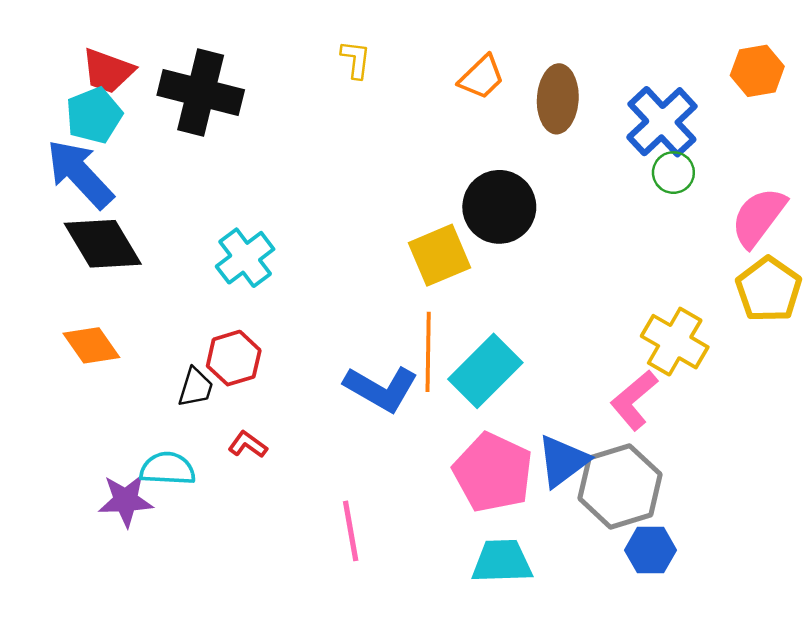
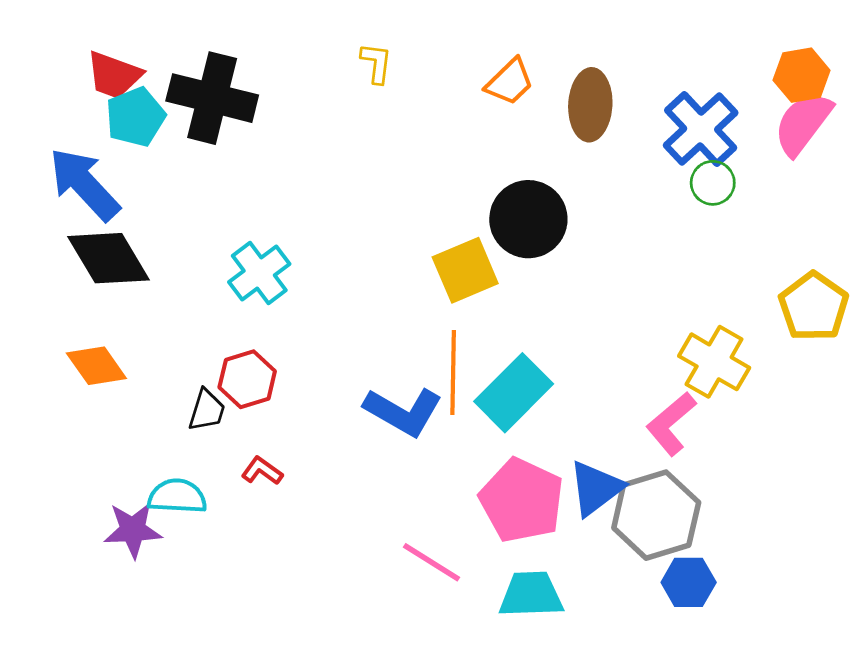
cyan pentagon: (94, 115) -> (135, 117), moved
pink semicircle: (759, 217) -> (803, 124), moved
pink line: (351, 531) -> (432, 562), moved, turned -48

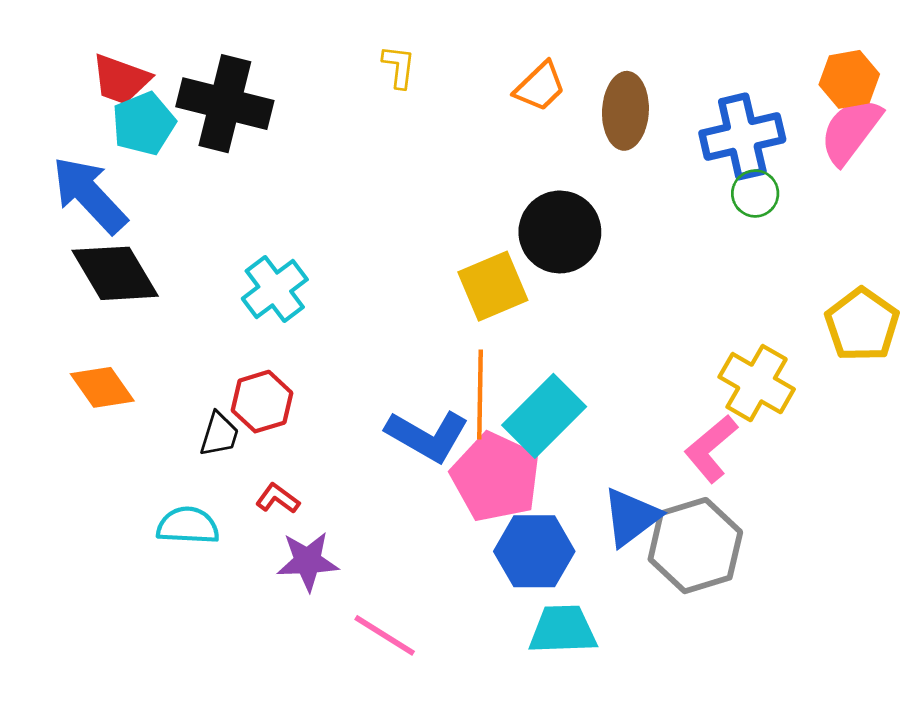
blue cross: (701, 129) -> (742, 136), turned 30
pink pentagon: (522, 500) -> (496, 477), moved
purple star: (133, 530) -> (308, 561), moved
pink line: (432, 562) -> (385, 635), moved
blue hexagon: (689, 582) -> (534, 551), moved, size x1.4

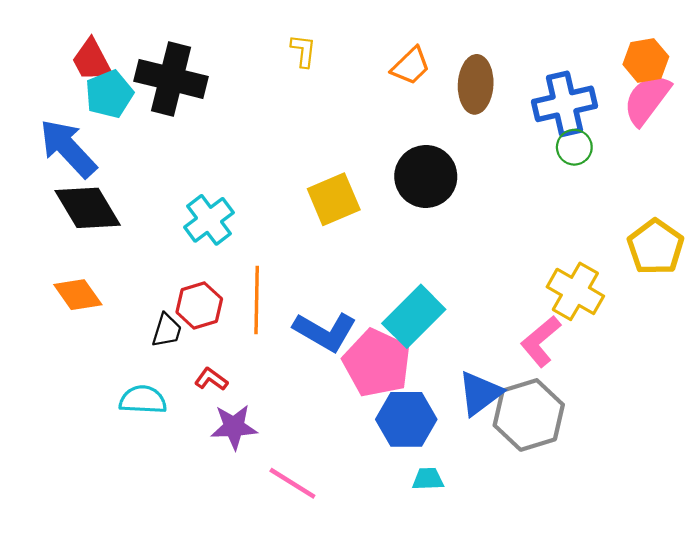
red trapezoid: (121, 79) -> (92, 60), turned 42
yellow square: (493, 286) -> (334, 199), moved
orange line: (480, 394) -> (257, 300), moved
cyan trapezoid: (563, 630) -> (428, 479), size x0.6

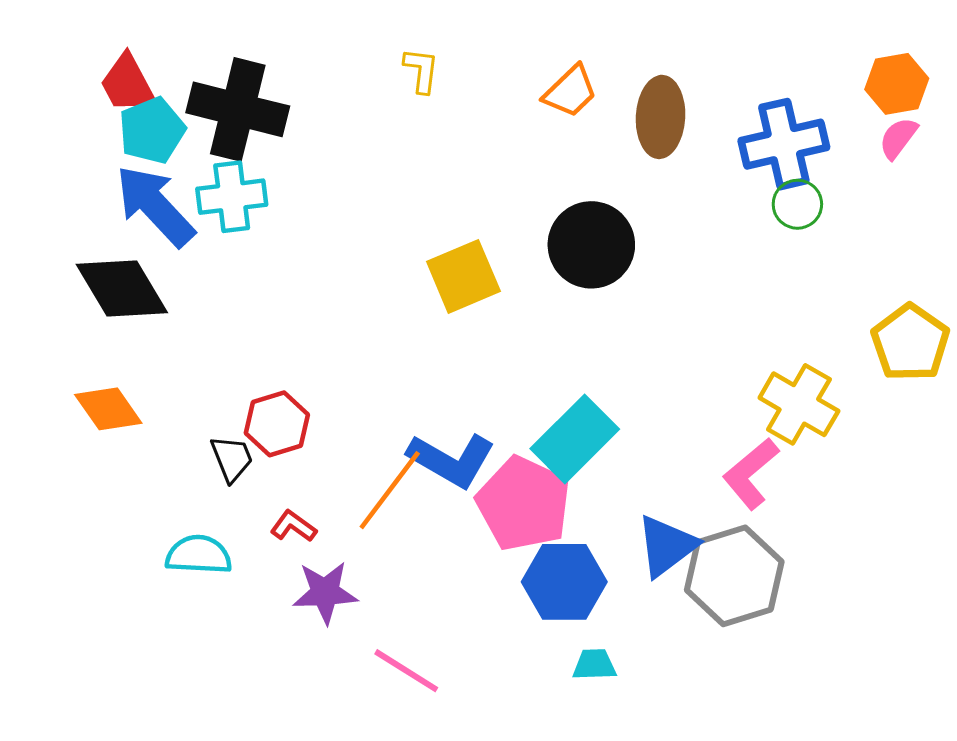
pink semicircle: (647, 100) -> (898, 138), size x0.6
blue arrow: (68, 148) -> (155, 206), moved
cyan cross: (209, 220) -> (232, 197), moved, turned 30
orange line: (257, 300) -> (390, 490), moved, turned 36
black trapezoid: (167, 330) -> (232, 459), turned -39

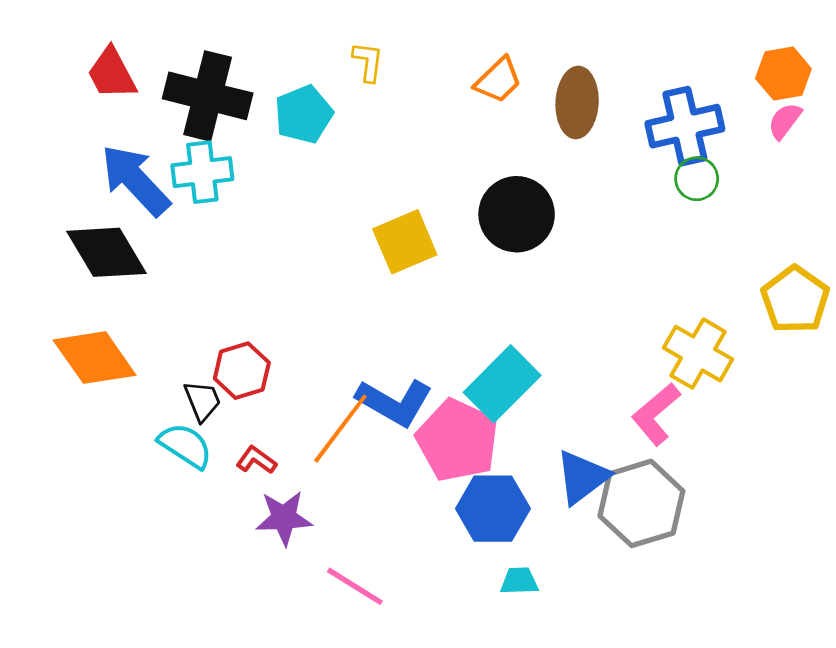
cyan pentagon: (152, 131) -> (304, 114), moved
orange diamond: (108, 409) -> (95, 358), size x1.4
cyan semicircle: (199, 555) -> (185, 446), moved, turned 30

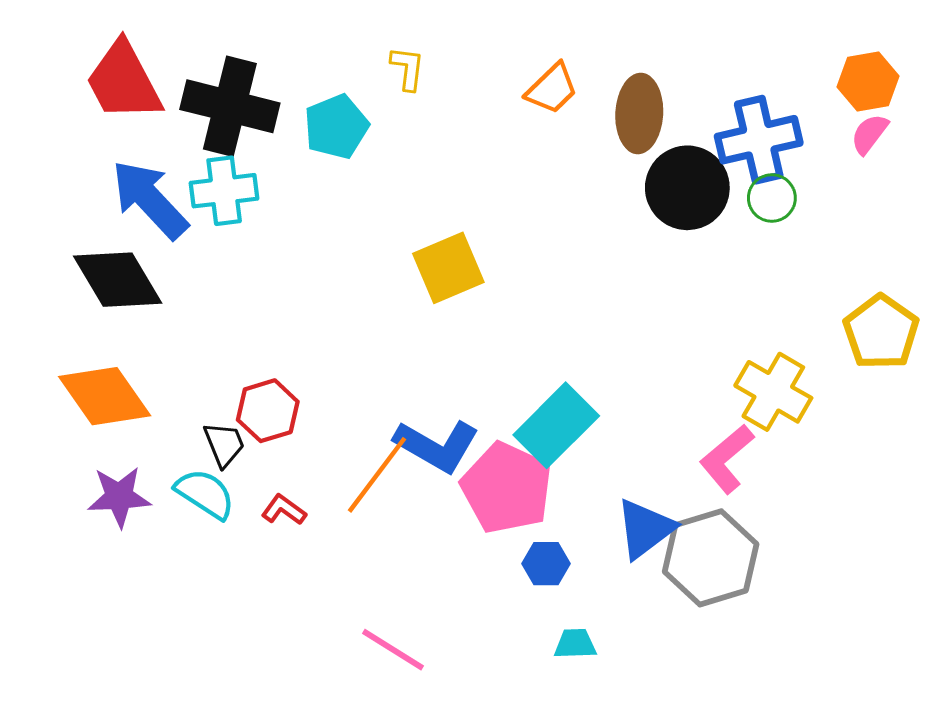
red trapezoid: (112, 74) -> (124, 81), size x1.4
black circle: (517, 214) -> (687, 188), moved
blue hexagon: (493, 509) -> (546, 564), size x0.6
purple star: (284, 518) -> (119, 497), moved

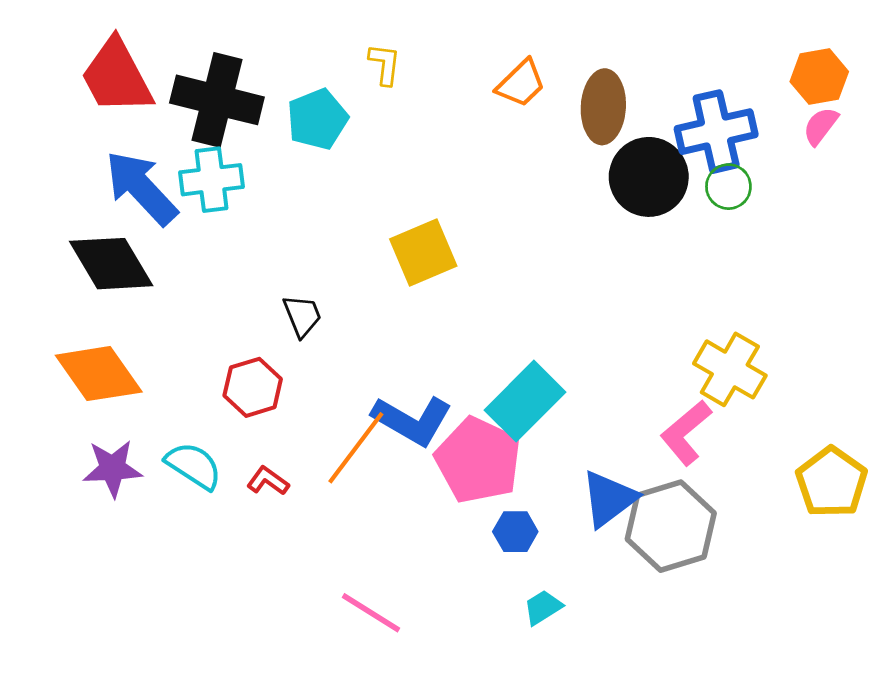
yellow pentagon: (881, 332) -> (832, 482), moved
black trapezoid: (224, 444) -> (302, 316), moved
cyan trapezoid: (575, 644) -> (543, 607), turned -30

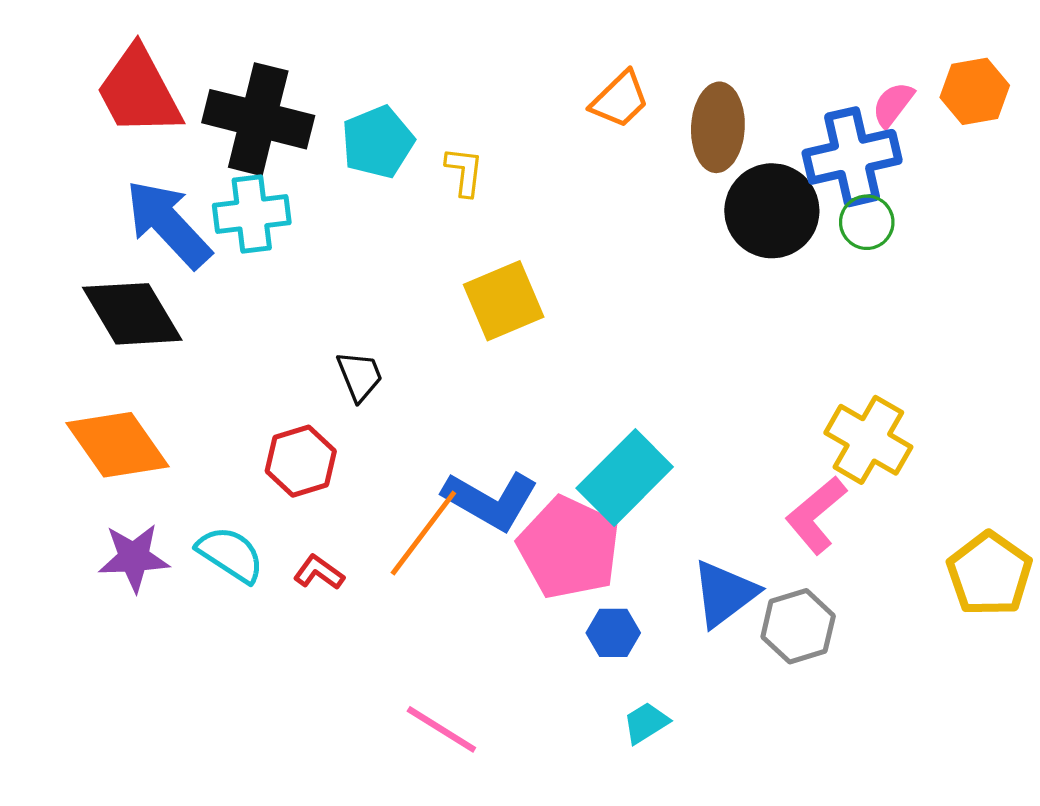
yellow L-shape: (385, 64) -> (464, 172), moved
pink semicircle: (821, 126) -> (893, 104), moved
gray hexagon: (671, 526) -> (798, 626), size x0.7

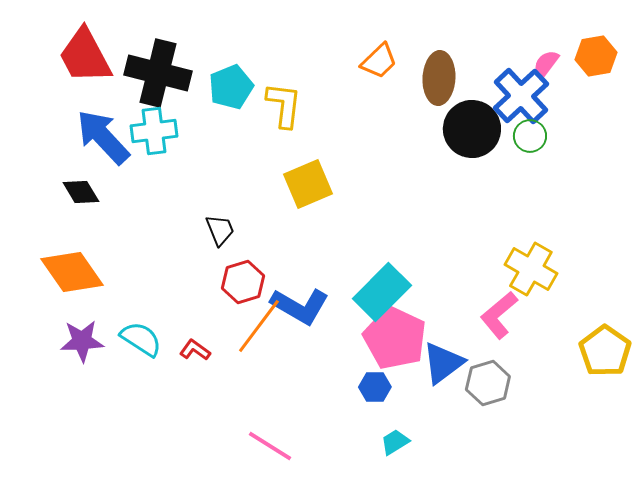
blue cross: (852, 157) -> (521, 96), turned -30
yellow L-shape: (464, 172) -> (284, 105), size x1.5
black diamond: (132, 314) -> (81, 192), size x0.6
red hexagon: (301, 461) -> (243, 282), moved
pink pentagon: (569, 548) -> (395, 338), moved

